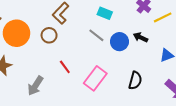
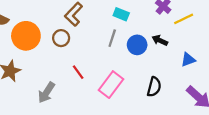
gray line: (96, 35) -> (112, 38), turned 70

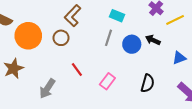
pink rectangle: (111, 85) -> (107, 81), size x0.7

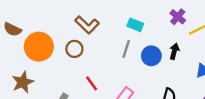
brown L-shape: (73, 16) -> (87, 25), turned -90
black arrow: (153, 40) -> (174, 51), turned 80

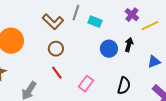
brown circle: (74, 49) -> (56, 49), moved
gray line: (126, 49) -> (76, 13), moved

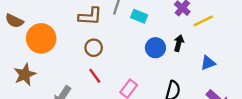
brown L-shape: (53, 22) -> (90, 16), turned -40

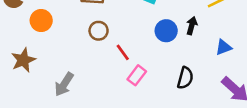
orange circle: (41, 38) -> (41, 21), size x0.7
red line: (95, 76) -> (123, 52), moved

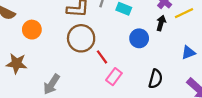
black arrow: (192, 26) -> (161, 23), moved
brown circle: (99, 31) -> (81, 38), size x1.6
brown star: (23, 60) -> (17, 64), turned 30

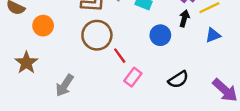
blue triangle: (188, 53) -> (213, 35), moved
brown star: (17, 64) -> (26, 63), turned 30
black semicircle: (156, 79) -> (178, 79), turned 42

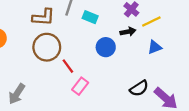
black arrow: (184, 18) -> (128, 32), turned 64
black semicircle: (178, 79) -> (139, 88), moved

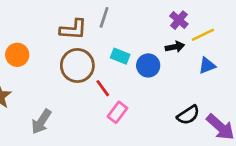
cyan rectangle: (90, 17) -> (120, 56), moved

